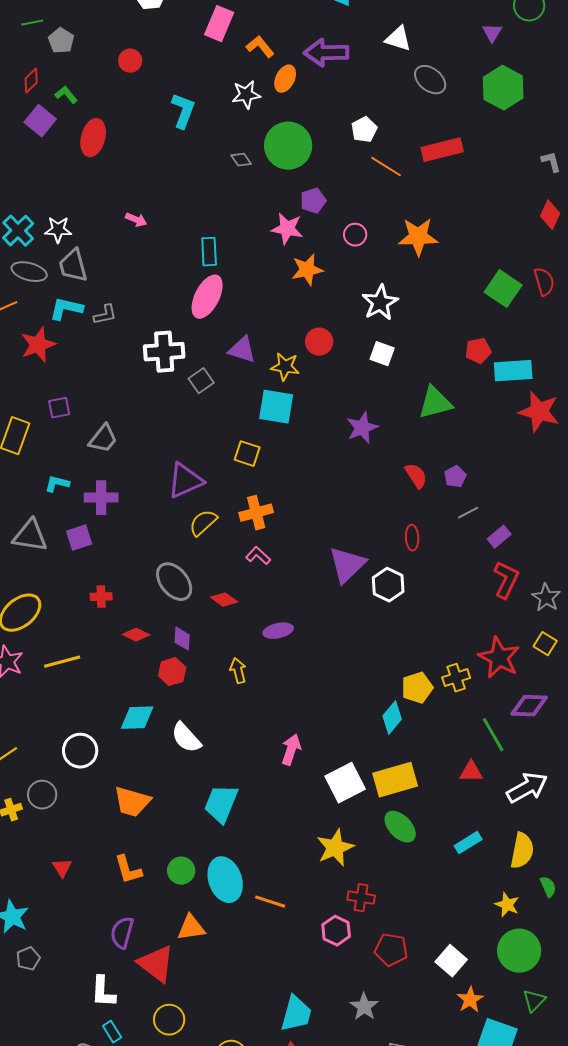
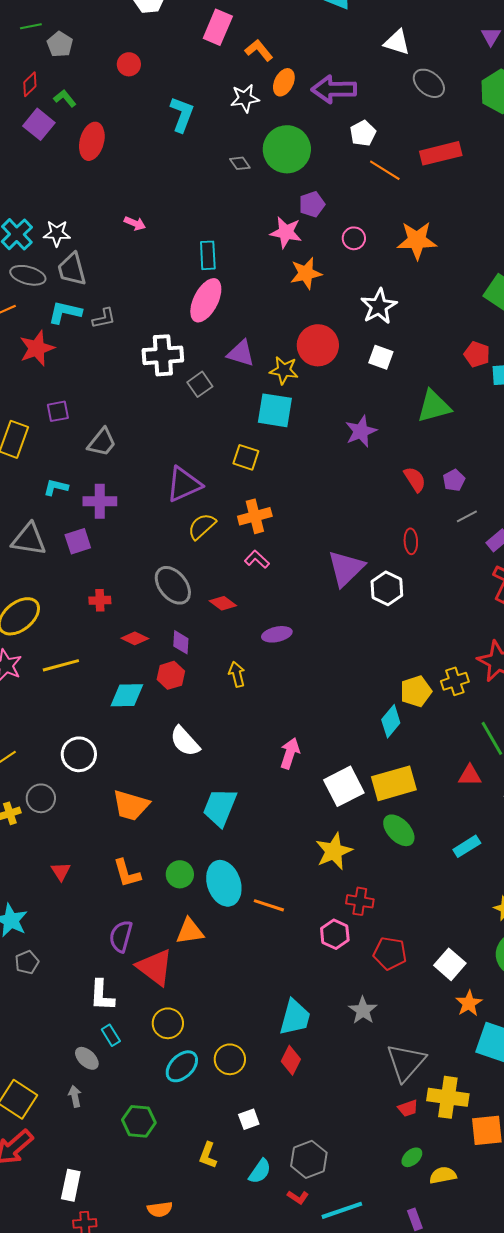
purple arrow: (326, 53) -> (334, 89), moved
red circle: (319, 342) -> (318, 345), size x1.5
red pentagon: (478, 351) -> (477, 354), turned 30
cyan diamond: (137, 718) -> (127, 695), moved

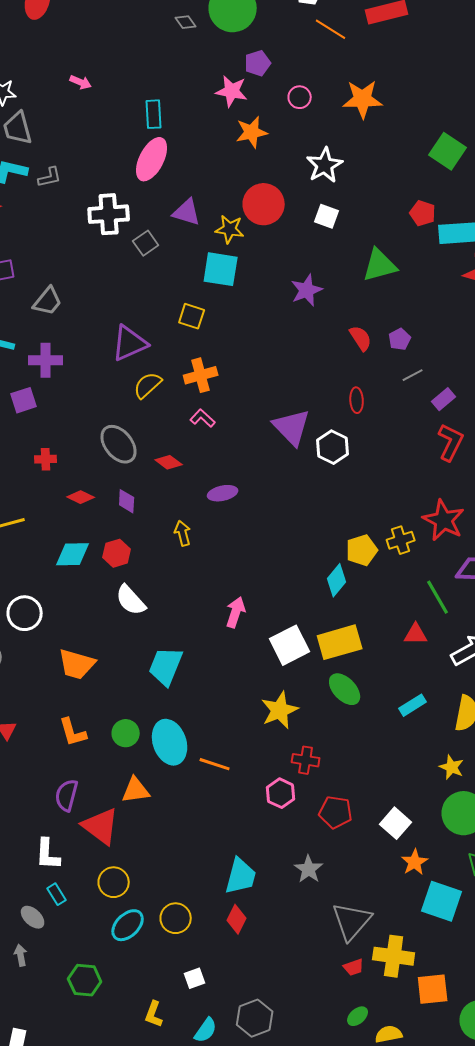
purple triangle: (346, 568) -> (292, 427), turned -30
red hexagon: (171, 675) -> (117, 553), moved

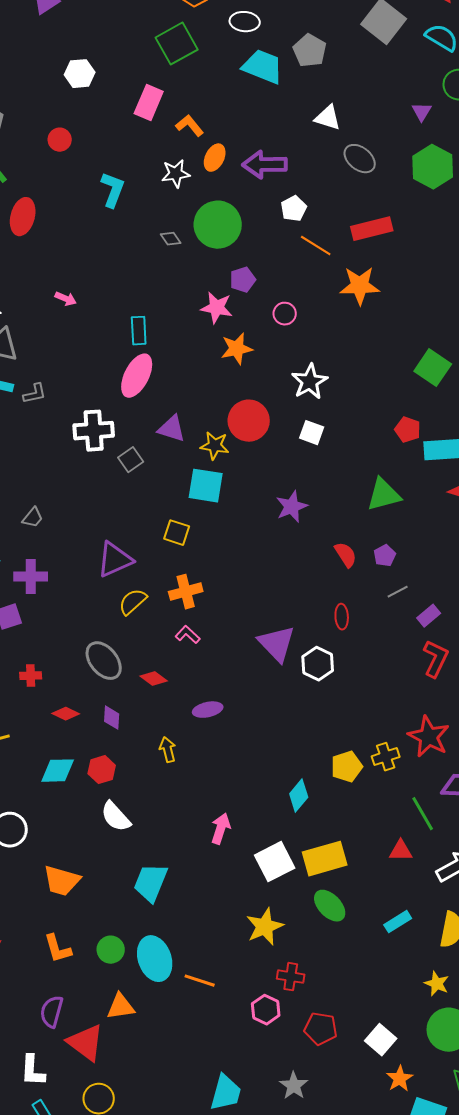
orange star: (363, 99) -> (360, 286), moved
green triangle: (380, 265) -> (384, 495), moved
gray trapezoid: (48, 301) -> (33, 518), size x0.7
cyan diamond: (337, 580) -> (299, 796), moved

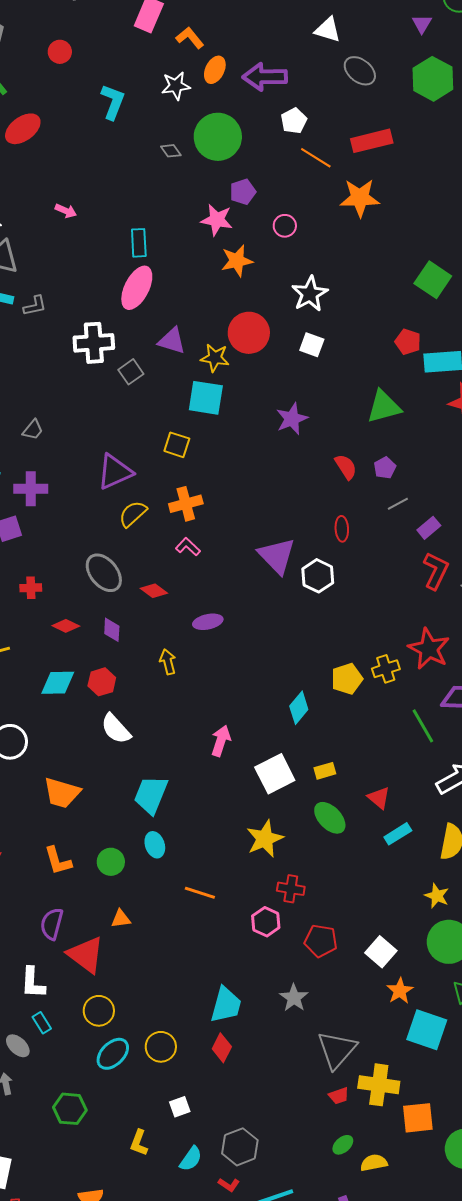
red ellipse: (23, 217) -> (23, 129), turned 39
red triangle: (401, 851) -> (379, 798), moved, turned 40
yellow rectangle: (325, 859) -> (325, 771), size x0.5
cyan ellipse: (155, 959) -> (155, 845), moved, size x0.6
orange triangle: (121, 1007) -> (121, 919), size x0.7

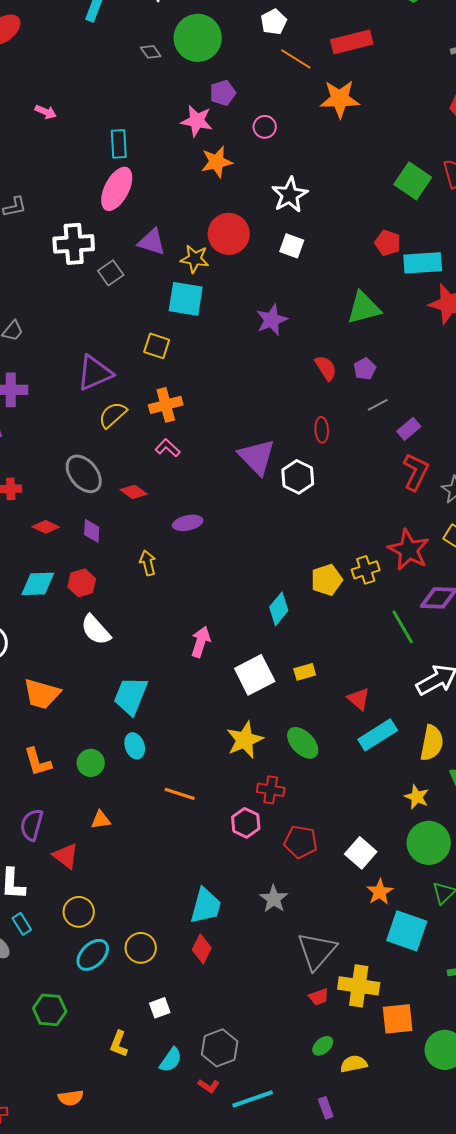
green ellipse: (330, 818) -> (303, 743), moved
cyan rectangle: (398, 834) -> (378, 735), size x1.4
red triangle: (86, 955) -> (66, 856), size x0.7

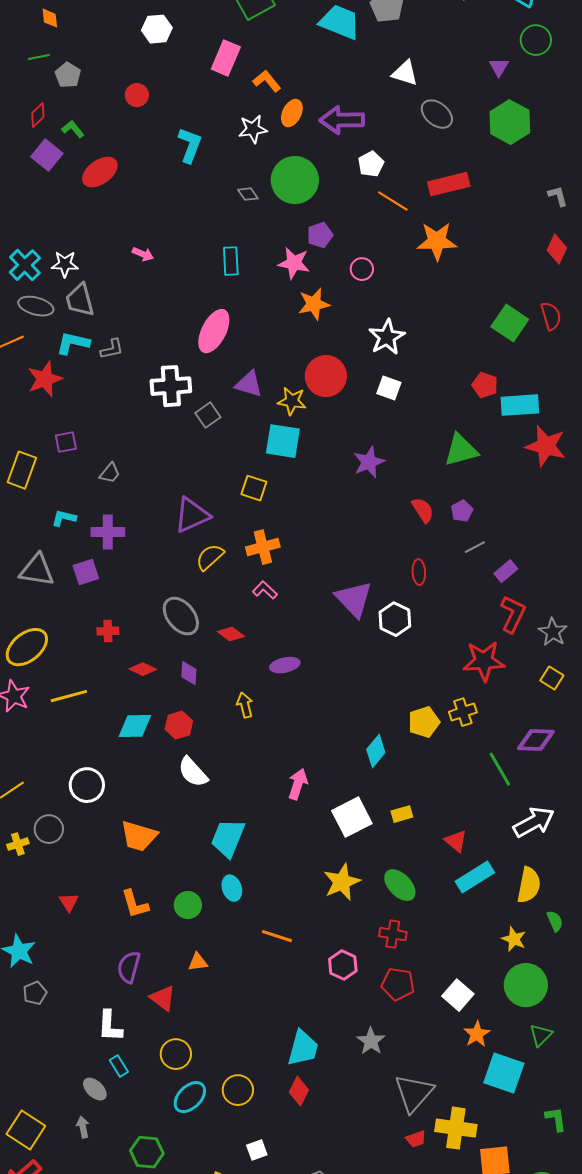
cyan rectangle: (119, 144) -> (231, 261), moved
red star: (409, 550) -> (484, 661), moved, turned -30
red cross: (271, 790) -> (393, 934), moved

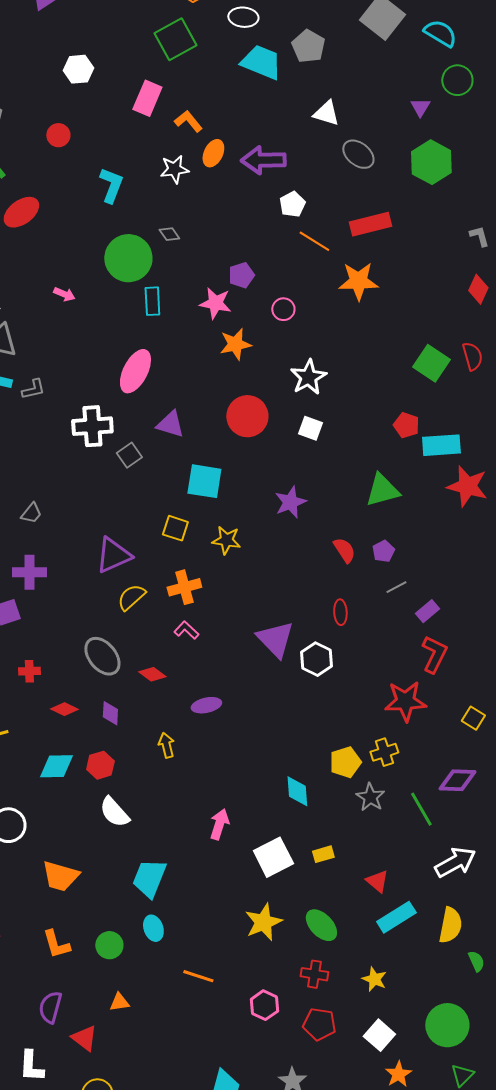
green circle: (295, 180) -> (128, 258), moved
yellow star: (292, 401) -> (226, 540), moved
gray star: (553, 632) -> (370, 797), moved
cyan diamond: (376, 751) -> (297, 791), turned -44
yellow star: (514, 939) -> (374, 979), moved

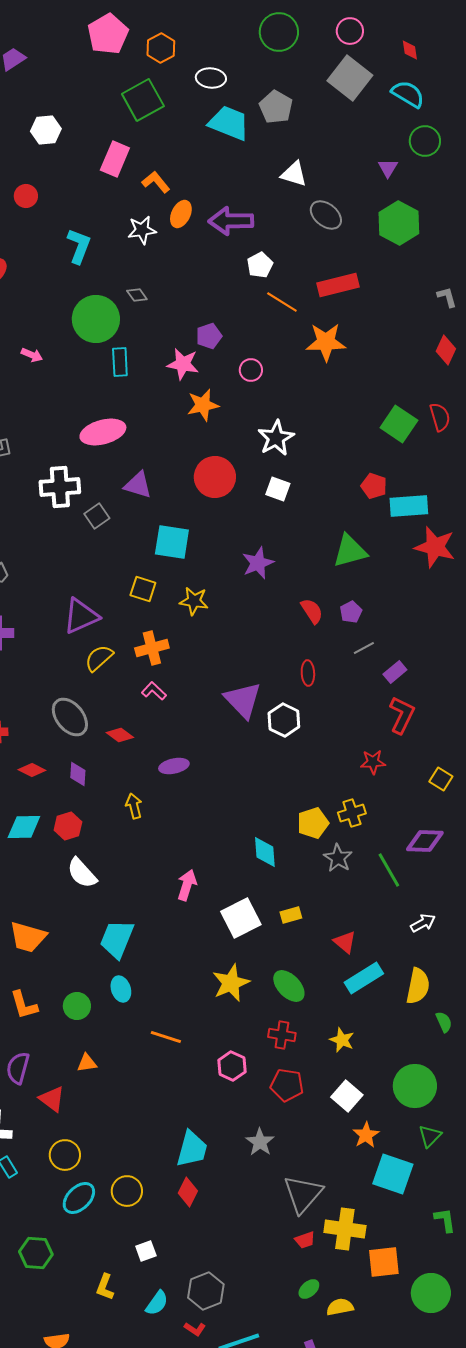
pink ellipse: (135, 371) -> (103, 432), turned 48
red star: (405, 701) -> (373, 762), size x0.6
white arrow: (455, 862) -> (423, 923), size x0.6

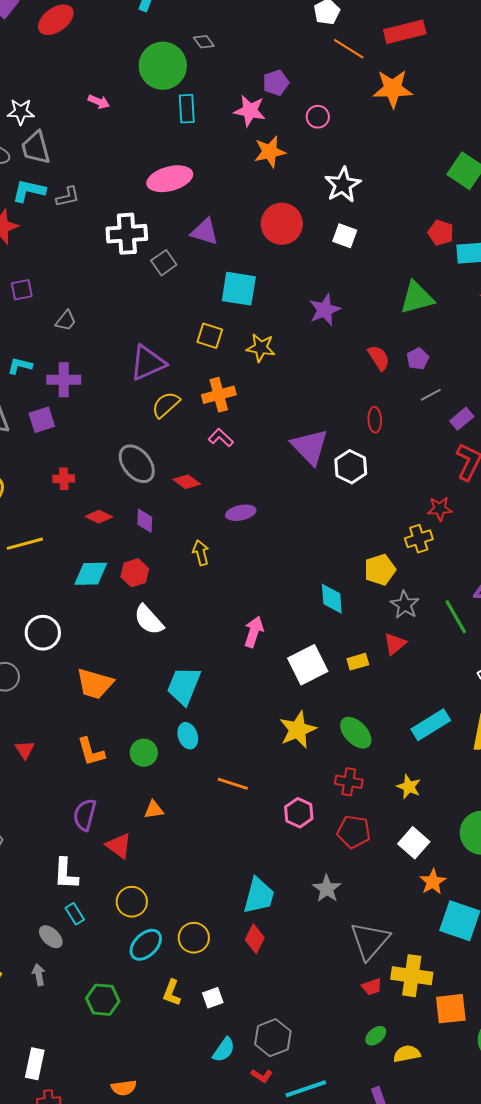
yellow cross: (352, 813) -> (419, 539), moved
red triangle: (345, 942) -> (395, 644), moved, turned 40
yellow L-shape: (105, 1287) -> (172, 993), moved

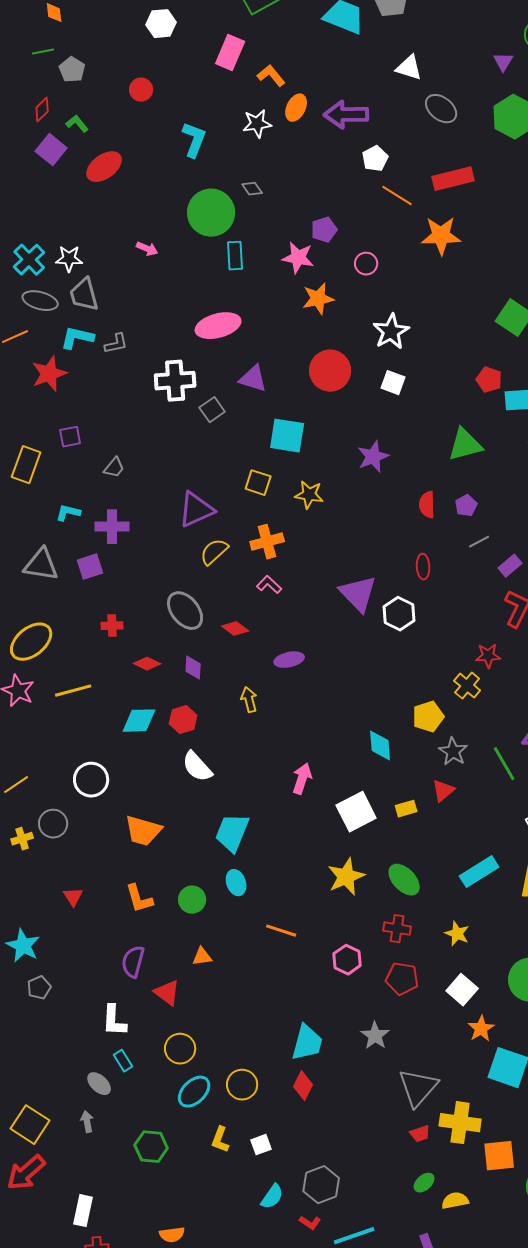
red semicircle: (379, 358) -> (427, 505), turned -148
yellow cross: (419, 539) -> (467, 686), turned -32

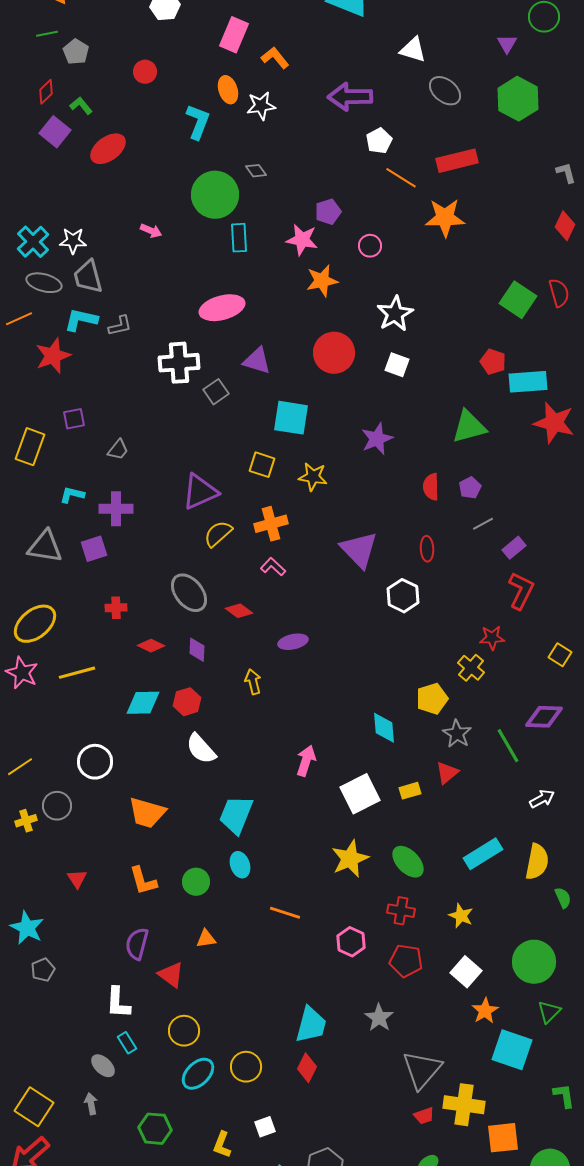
orange ellipse: (296, 108) -> (228, 90), moved, turned -44
purple triangle: (358, 594) -> (359, 550), moved
yellow L-shape: (220, 1140) -> (222, 1145), moved

